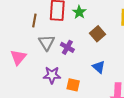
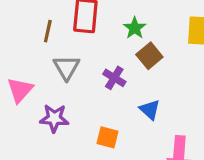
green star: (79, 12) -> (135, 28), moved
purple cross: (67, 47) -> (114, 78), moved
purple star: (52, 75) -> (54, 118), moved

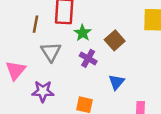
green star: (135, 28) -> (83, 33), moved
blue triangle: (150, 110) -> (116, 82), turned 30

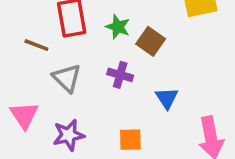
brown line: (36, 24) -> (36, 45), turned -66
green star: (83, 33) -> (118, 27), moved

